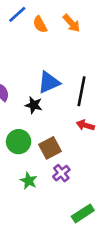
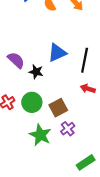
black star: (34, 105) -> (36, 72), moved
green star: (29, 181) -> (40, 135), size x1.5

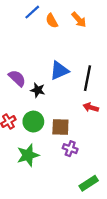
brown square: (58, 108) -> (60, 127), turned 30
purple cross: (68, 129) -> (70, 149), turned -32
green star: (40, 135) -> (28, 155), moved, turned 30

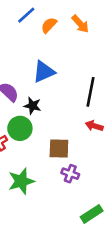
orange semicircle: (52, 21) -> (49, 25), turned 72
blue triangle: (59, 71) -> (44, 72), moved
green circle: (33, 122) -> (20, 128), moved

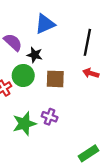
brown square: (59, 149) -> (55, 79), moved
purple cross: (70, 174) -> (50, 117), moved

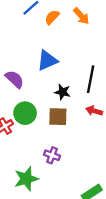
black star: (35, 55) -> (63, 92), moved
green star: (24, 124) -> (26, 179), moved

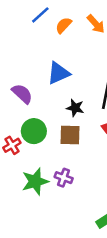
green star: (26, 179) -> (35, 181), moved

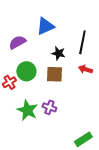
purple semicircle: (22, 94) -> (17, 42), turned -72
green star: (35, 181) -> (27, 110), turned -30

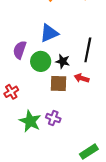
purple semicircle: (17, 42) -> (20, 50), turned -42
red arrow: (85, 69) -> (82, 78), moved
green circle: (26, 71) -> (41, 61), moved

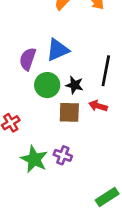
purple semicircle: (20, 50) -> (28, 59), moved

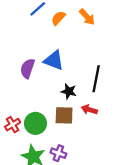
blue triangle: (58, 50) -> (54, 60), turned 45
green circle: (47, 85) -> (35, 123), moved

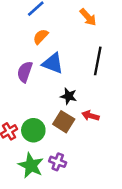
orange semicircle: (58, 18) -> (41, 37), moved
black line: (96, 79) -> (98, 61), moved
brown square: (64, 115) -> (64, 122), turned 30

